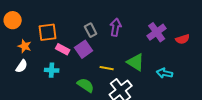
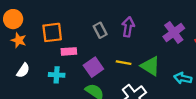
orange star: (25, 46) -> (19, 40), moved
pink rectangle: (63, 49) -> (69, 51), turned -32
purple square: (84, 49) -> (93, 67), moved
yellow line: (107, 68) -> (124, 63), moved

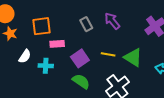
purple arrow: (128, 27) -> (112, 21), turned -48
white semicircle: (23, 70) -> (25, 56), moved

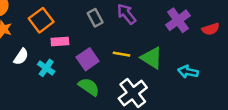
orange square: (41, 26) -> (41, 20), turned -30
cyan cross: (46, 66) -> (46, 68), turned 32

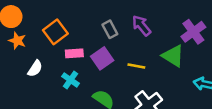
green triangle: (152, 58) -> (173, 56), moved
purple square: (88, 59) -> (102, 58), moved
cyan cross: (46, 68) -> (71, 80), moved

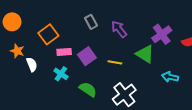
gray rectangle: (110, 29) -> (91, 22), moved
orange star: (17, 41) -> (17, 51), moved
white semicircle: (35, 69) -> (32, 64), turned -56

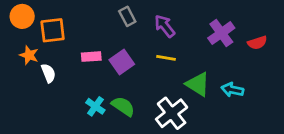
orange square: (48, 34) -> (53, 30), moved, turned 30
green triangle: (145, 54) -> (198, 84), moved
yellow line: (115, 62) -> (166, 58), moved
cyan cross: (61, 74) -> (95, 106), moved

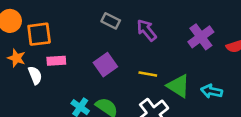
gray rectangle: (127, 16) -> (111, 21), turned -36
pink rectangle: (91, 57) -> (56, 61), moved
yellow line: (166, 58) -> (148, 74), moved

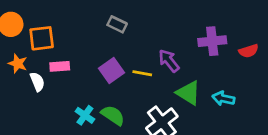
purple arrow: (147, 30) -> (169, 61), moved
purple cross: (201, 37) -> (212, 41), turned 30
yellow line: (148, 74) -> (142, 73), moved

